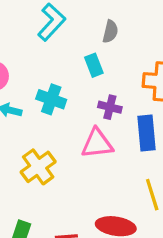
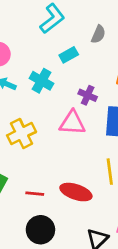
cyan rectangle: (94, 65) -> (69, 55), moved, turned 72

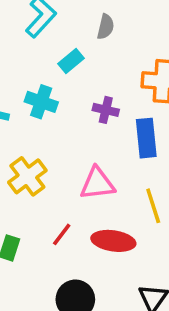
pink triangle: (72, 123) -> (97, 184), moved
red line: (35, 194) -> (62, 234), moved, turned -48

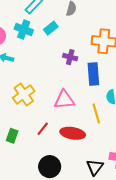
cyan cross: (41, 102) -> (24, 30), moved

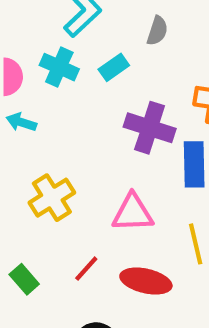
purple cross: (70, 57) -> (150, 128), size x1.6
green rectangle: (12, 136) -> (24, 279), turned -64

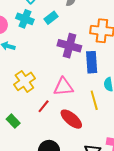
red line: (86, 269) -> (44, 106), moved
red ellipse: (146, 281) -> (71, 119), turned 30

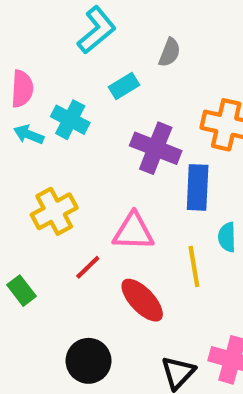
cyan cross: (25, 19) -> (70, 120), moved

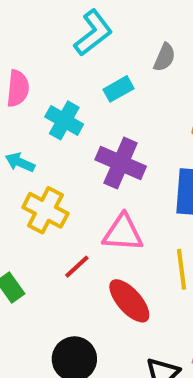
cyan arrow: (29, 135) -> (20, 162), moved
purple cross: (156, 148) -> (121, 163), moved
yellow cross: (54, 211) -> (45, 210), turned -36

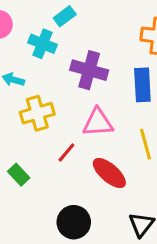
cyan rectangle: (118, 89) -> (65, 16), moved
yellow cross: (45, 210) -> (37, 113), turned -36

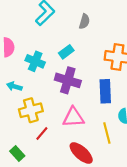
cyan rectangle: (65, 16) -> (66, 52), moved
red line: (66, 152) -> (42, 133), moved

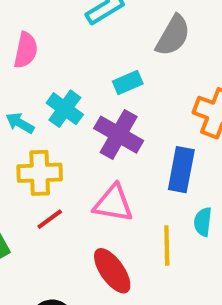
gray semicircle: (84, 21) -> (173, 36), size x1.5
cyan cross: (35, 61) -> (65, 109), moved

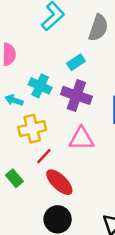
red ellipse: (112, 271) -> (59, 182), moved

